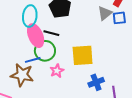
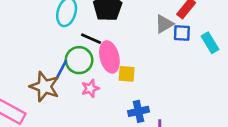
pink ellipse: (36, 36) -> (109, 57), moved
yellow square: (83, 55) -> (127, 74), size x0.6
blue line: (33, 60) -> (61, 69), turned -56

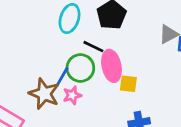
pink star: (90, 88) -> (72, 95), moved

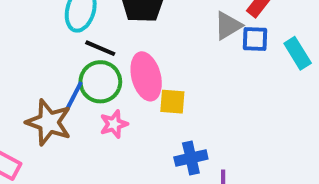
black line: (93, 47) -> (100, 48), moved
pink star: (72, 95) -> (114, 124), moved

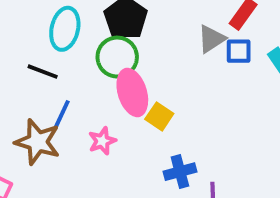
black line: (100, 48) -> (43, 72), moved
green circle: (100, 82) -> (117, 57), moved
yellow square: (172, 102) -> (159, 116), turned 32

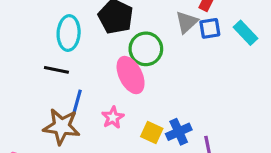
green circle: (117, 57) -> (146, 49), moved
yellow square: (159, 116) -> (152, 133), moved

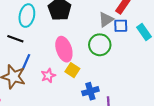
green circle: (146, 49) -> (100, 45), moved
yellow square: (152, 133) -> (72, 70), moved

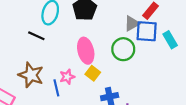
blue square: (121, 26) -> (147, 31), size x1.5
blue line: (26, 62) -> (56, 88), moved, turned -42

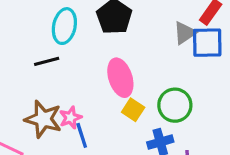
black line: (36, 36) -> (47, 61), turned -35
green circle: (123, 49) -> (175, 105), moved
pink star: (67, 77) -> (70, 118), moved

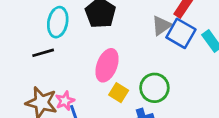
blue square: (207, 43) -> (181, 33), turned 32
pink ellipse: (120, 78) -> (107, 65), turned 40

